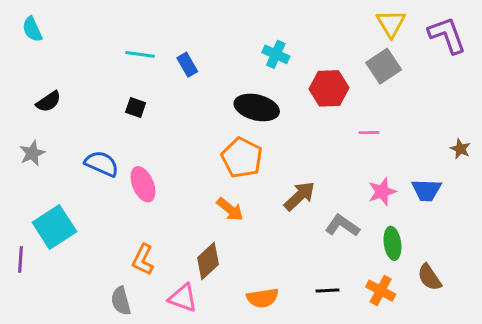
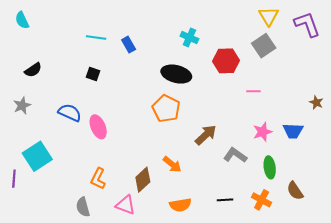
orange arrow: (230, 209) -> (172, 164), moved

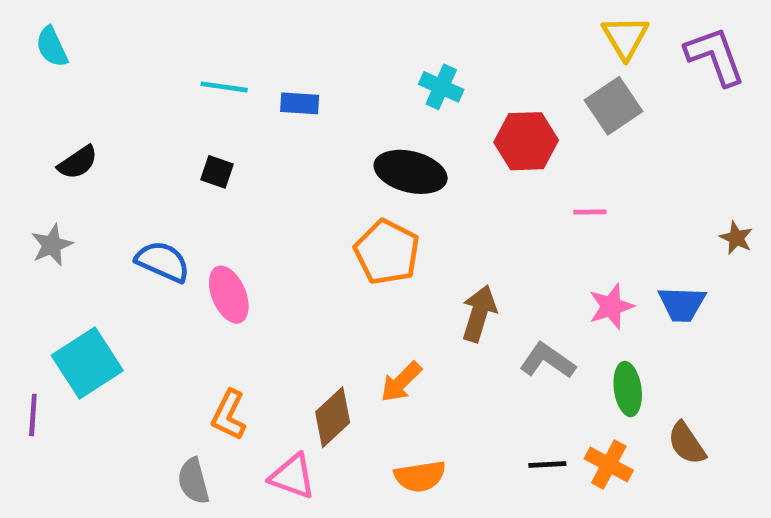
blue rectangle: (129, 45) -> (300, 103), turned -56
brown arrow: (206, 135) -> (479, 313), turned -30
orange arrow: (172, 164) -> (401, 382), turned 96
black line: (225, 200) -> (547, 465), moved

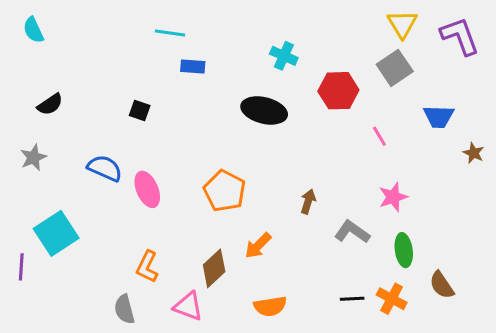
cyan line: (224, 87) -> (170, 33), moved
pink line: (590, 212) -> (379, 136), turned 60
orange pentagon: (387, 252) -> (225, 191), moved
blue trapezoid: (682, 304) -> (439, 117), moved
brown arrow: (479, 313) -> (308, 202), size x0.7

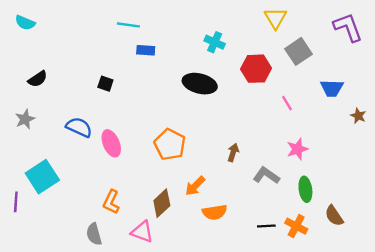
yellow triangle: (402, 24) -> (276, 18), moved
cyan semicircle: (33, 30) -> (25, 23), turned -42
orange semicircle: (270, 306) -> (215, 212), moved

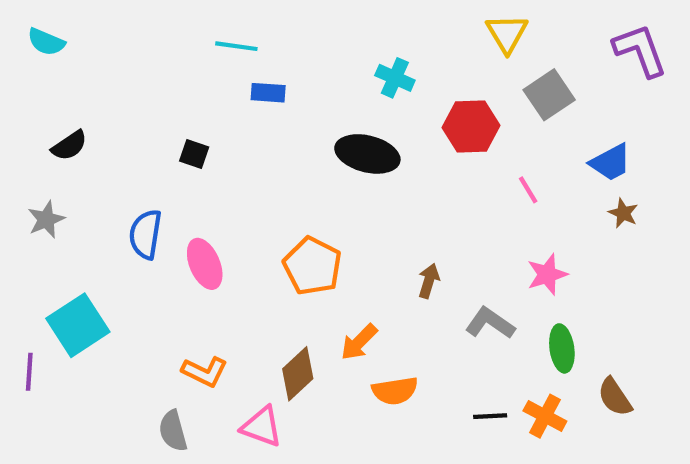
blue trapezoid: (332, 88) -> (611, 162), turned -30
brown star: (358, 116) -> (623, 213), moved
blue semicircle: (79, 127) -> (145, 234), turned -105
orange L-shape: (111, 202) -> (205, 372), turned -90

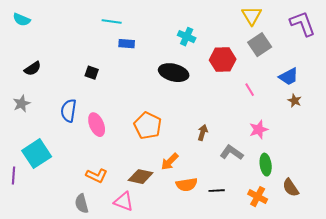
yellow triangle: (507, 33) -> (252, 16), moved
brown diamond: (298, 374) -> (141, 177), turned 55
black line: (490, 416) -> (217, 191), moved

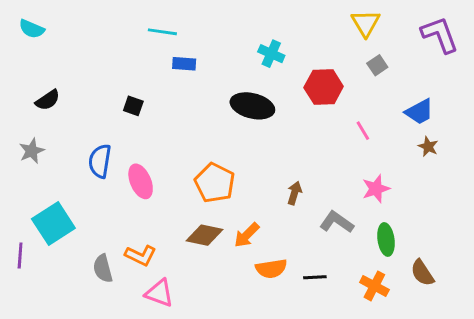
gray square: (260, 45) -> (377, 65), size x0.6
brown diamond: (141, 177) -> (204, 235), moved
pink triangle: (124, 202) -> (159, 293), moved
gray semicircle: (82, 204) -> (103, 269), moved

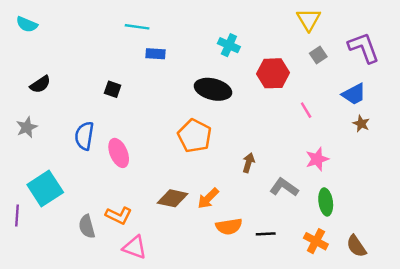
purple L-shape: (440, 35) -> (364, 48), moved
orange pentagon: (215, 183) -> (195, 136), moved
brown semicircle: (422, 273) -> (356, 246), moved

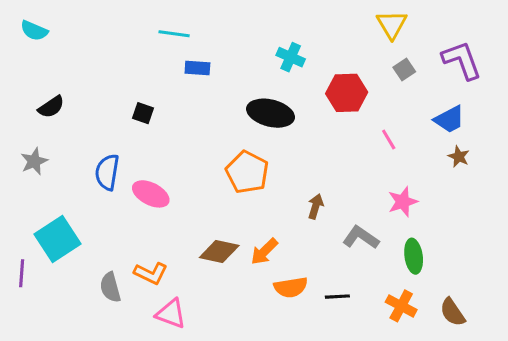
pink ellipse: (119, 153) -> (151, 194), turned -40

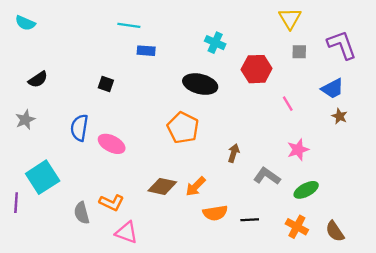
gray square: (404, 70) -> (299, 52), turned 35
green ellipse: (414, 256) -> (306, 190), turned 70

